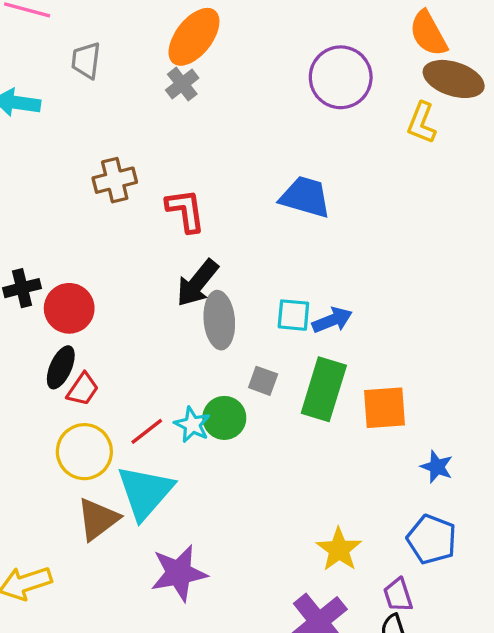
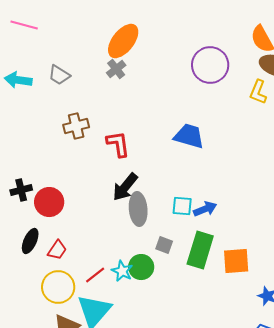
gray trapezoid: (86, 60) -> (59, 75), moved, turned -65
black ellipse: (61, 367) -> (30, 241), moved

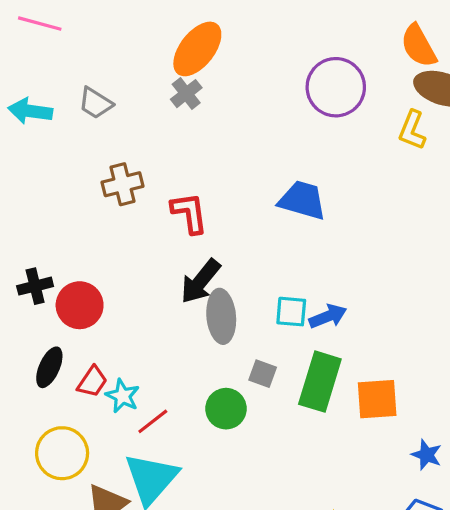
cyan star: (122, 271) -> (123, 396), moved
yellow circle: (58, 287) -> (62, 453), moved

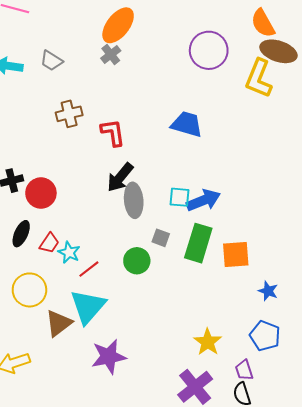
yellow L-shape: (412, 130) -> (259, 78), size x1.5
blue arrow: (328, 316) -> (203, 200), size x1.4

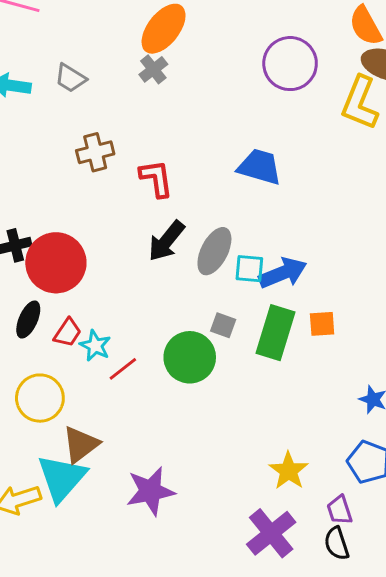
red circle: (41, 193) -> (56, 263), size x1.4
gray ellipse: (134, 200) -> (214, 251), moved, turned 32
orange square: (236, 255) -> (322, 324), moved, size x0.7
green circle: (137, 261) -> (190, 357), size x1.4
cyan triangle: (88, 307) -> (62, 478), moved

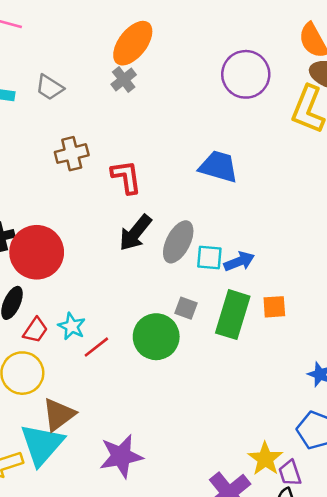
blue arrow: (283, 273) -> (239, 261), size x0.7
red trapezoid: (68, 333) -> (35, 330), moved
yellow star: (289, 471) -> (265, 459), moved

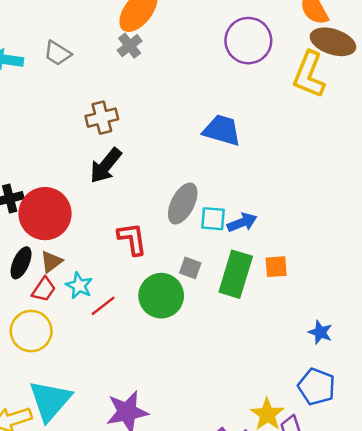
brown cross: (72, 154) -> (102, 118), moved
red L-shape: (126, 177) -> (132, 239), moved
black arrow: (135, 233) -> (106, 166), moved
brown triangle: (59, 415) -> (51, 262), moved, size x0.7

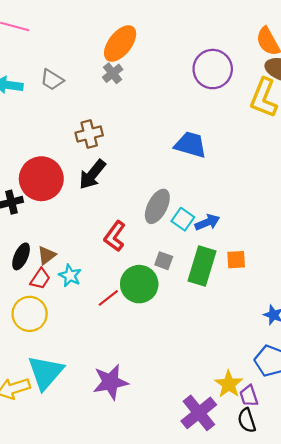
red circle: (45, 214) -> (41, 179), moved
cyan square: (213, 219) -> (183, 219), turned 30
red L-shape: (132, 239) -> (115, 236), turned -136
red line: (103, 306) -> (108, 298), moved

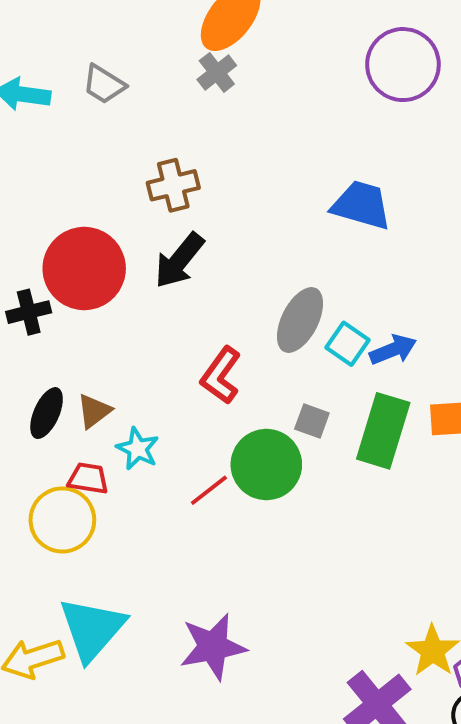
red trapezoid: (40, 279) -> (88, 478), moved, turned -115

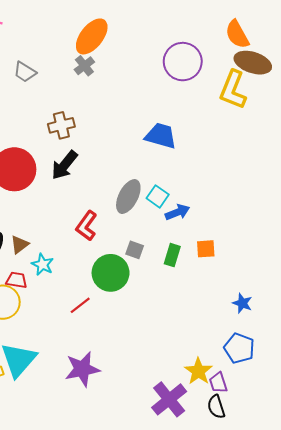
cyan square: (348, 344) -> (158, 196), moved
green rectangle: (383, 431) -> (172, 255), size x0.6
red line: (209, 490) -> (80, 305), moved

